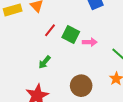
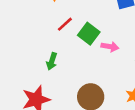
green arrow: (45, 62) -> (52, 61), turned -32

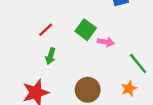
red line: (65, 24) -> (46, 30), moved

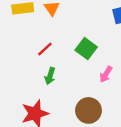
pink arrow: (106, 42) -> (106, 74), moved, turned 112

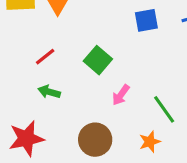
green arrow: (50, 76) -> (49, 92), turned 84

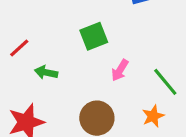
red line: (45, 57) -> (19, 48), moved
green square: (98, 60) -> (94, 36), turned 32

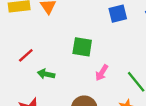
green square: (94, 36) -> (82, 47), turned 30

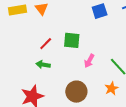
red line: (26, 55) -> (46, 44), moved

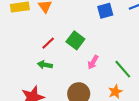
green square: (72, 40) -> (75, 40), turned 30

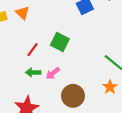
pink arrow: (93, 62) -> (53, 73), moved, turned 32

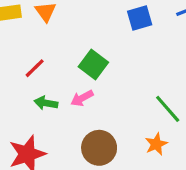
red line: (33, 50) -> (35, 68), moved
pink arrow: (53, 73) -> (82, 98), moved

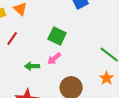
red line: (35, 68) -> (12, 39), moved

